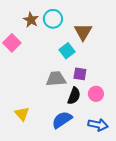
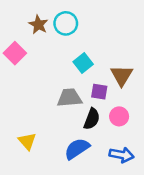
brown triangle: (83, 32) -> (122, 75), moved

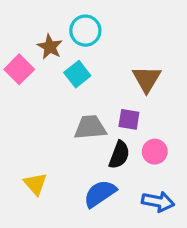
brown star: (38, 25) -> (50, 47), moved
cyan square: (83, 63) -> (77, 74), moved
brown triangle: (122, 75) -> (147, 79), moved

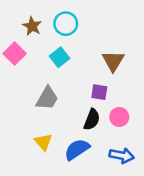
brown star: (50, 47) -> (32, 26), moved
gray trapezoid: (90, 127) -> (47, 98), moved, turned 125
yellow triangle: (35, 184) -> (43, 142), moved

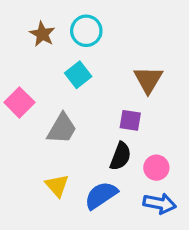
pink square: (15, 54) -> (19, 102), moved
pink circle: (119, 117) -> (156, 168), moved

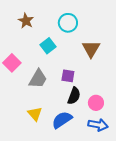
cyan circle: (86, 31) -> (68, 23), moved
purple square: (130, 120) -> (68, 76), moved

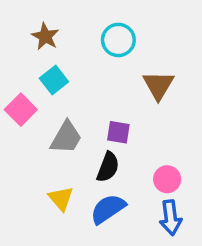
cyan square: (48, 46) -> (54, 80), moved
black semicircle: (74, 96) -> (108, 167), moved
blue arrow: (98, 125) -> (171, 218), turned 72

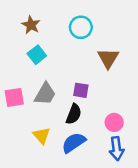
pink square: (21, 110) -> (14, 97), moved, turned 36

